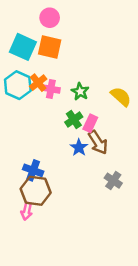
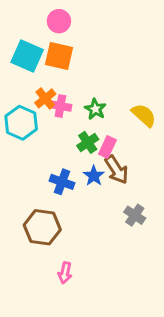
cyan hexagon: (18, 85) -> (21, 123), moved
blue cross: (33, 170) -> (62, 182), moved
pink arrow: (27, 211) -> (65, 273), moved

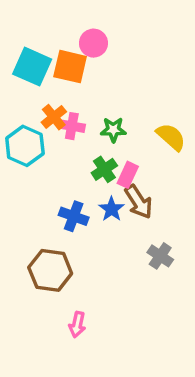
pink circle: (59, 21) -> (93, 43), moved
green star: (95, 109) -> (113, 130), turned -30

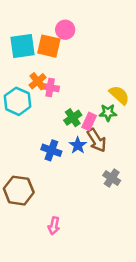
cyan square: (32, 67) -> (22, 46), turned -32
green star: (113, 130) -> (108, 113), moved
brown hexagon: (50, 270) -> (19, 191), moved

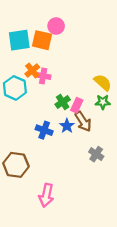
green star: (108, 113) -> (103, 102), moved
pink arrow: (54, 226) -> (46, 195), size x1.5

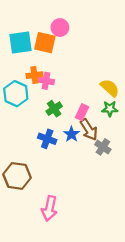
orange cross: (32, 71) -> (34, 75), turned 32
green cross: (63, 102) -> (54, 109), moved
gray cross: (96, 154) -> (103, 147), moved

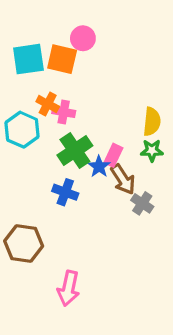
orange cross: (34, 75) -> (48, 104), turned 35
yellow semicircle: (110, 88) -> (152, 122), turned 54
green cross: (54, 109) -> (75, 150), size x1.5
blue star: (72, 134) -> (99, 167), moved

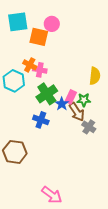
cyan square: (28, 59) -> (18, 22), moved
green star: (152, 150) -> (84, 100), moved
pink arrow: (68, 288) -> (52, 195), moved, turned -65

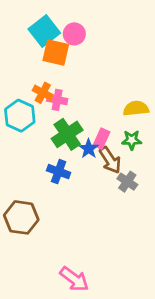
cyan square: (18, 22) -> (44, 31), moved, turned -30
yellow semicircle: (95, 76) -> (136, 108), turned -102
green star: (84, 100) -> (132, 140), moved

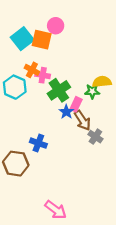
cyan square: (44, 31) -> (22, 39), moved
green cross: (67, 134) -> (59, 90), moved
green star: (132, 140) -> (92, 91), moved
blue cross: (59, 172) -> (38, 143), moved

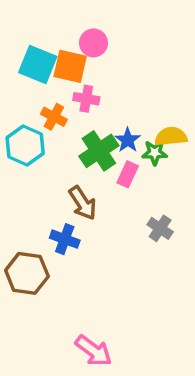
cyan square: (22, 39) -> (38, 65), turned -30
pink cross: (43, 75) -> (86, 99), moved
blue star: (66, 112) -> (128, 140), moved
brown arrow: (83, 120) -> (83, 203), moved

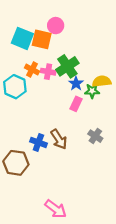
pink cross: (86, 99) -> (48, 72), moved
green cross: (99, 151) -> (67, 66), moved
brown arrow: (83, 203) -> (59, 139), moved

